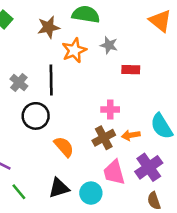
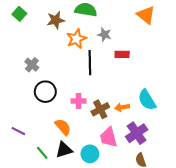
black line: (51, 80) -> (90, 63), moved
pink cross: (110, 109) -> (79, 101), moved
orange semicircle: (64, 147) -> (63, 127), moved
green line: (19, 192) -> (42, 153), moved

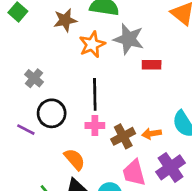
gray star: (104, 35) -> (129, 39), size x1.6
black line: (90, 63) -> (95, 94), moved
purple line: (18, 131) -> (26, 130), moved

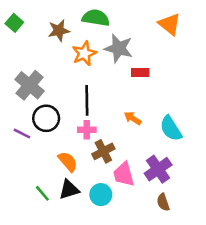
gray cross: (34, 78) -> (30, 85), size x1.6
orange arrow: (152, 134) -> (133, 118), moved, turned 42
brown cross: (123, 136) -> (103, 151), moved

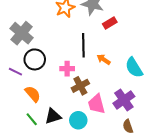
red rectangle: (140, 72) -> (110, 23), turned -32
black line: (87, 100) -> (83, 45), moved
orange semicircle: (68, 162) -> (33, 94), moved

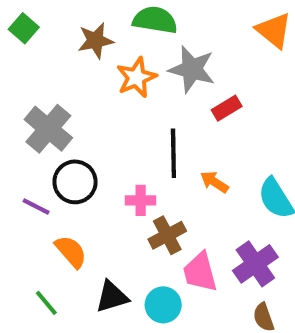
green line: (32, 119) -> (46, 303), moved

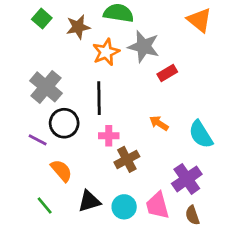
green square: (24, 28) -> (42, 19), moved
black line: (173, 153) -> (99, 98), moved
pink trapezoid: (200, 272) -> (158, 205), moved

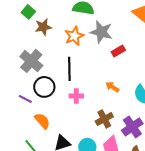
brown star: (78, 27) -> (43, 27), moved
brown cross: (127, 159) -> (104, 119), moved

